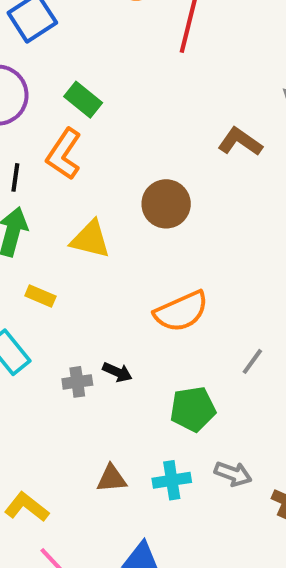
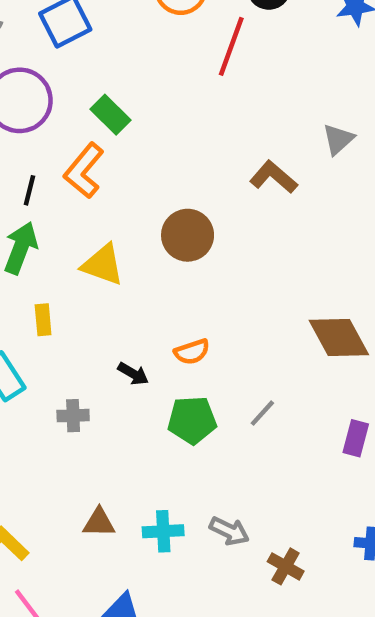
yellow rectangle: (40, 296) -> (43, 320), turned 56
orange semicircle: (181, 311) -> (192, 352), size x0.6
black arrow: (117, 372) -> (133, 374), moved
green pentagon: (193, 409) -> (192, 420), moved

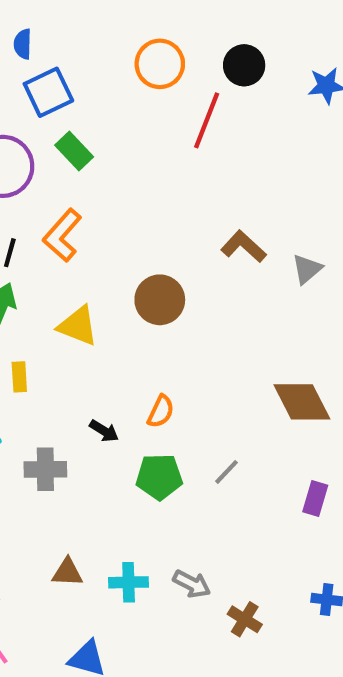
green rectangle: (110, 115) -> (74, 151), moved
gray triangle: (338, 139) -> (307, 269), moved
orange semicircle: (192, 352) -> (161, 411), turned -48
gray cross: (73, 416) -> (45, 469), size x1.4

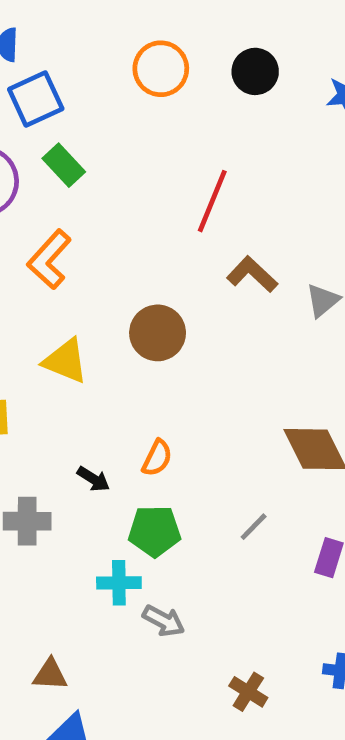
red line: (207, 120) -> (212, 201), moved
gray line: (227, 472) -> (254, 527), moved
brown triangle: (67, 572) -> (50, 675), moved
cyan cross: (129, 582) -> (119, 583), moved
gray arrow: (192, 584) -> (164, 621), moved

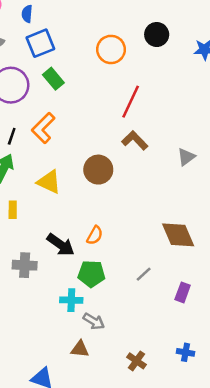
orange circle: (161, 69) -> (111, 49), moved
brown L-shape: (252, 274) -> (135, 140), moved
black arrow: (93, 479) -> (61, 245), size x1.6
brown triangle: (50, 675) -> (80, 349), moved

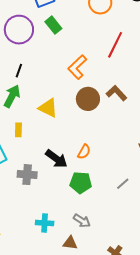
orange L-shape: (43, 128) -> (77, 67), moved
brown L-shape: (135, 140) -> (116, 93), moved
cyan cross: (71, 300) -> (45, 223), moved

